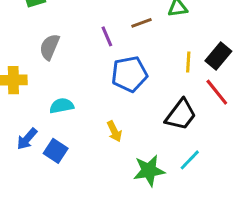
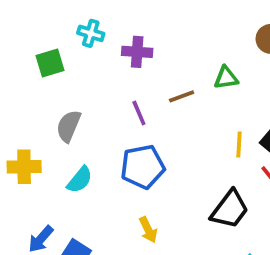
blue pentagon: (129, 74) -> (143, 167), moved
cyan semicircle: (62, 106) -> (80, 180), moved, turned 140

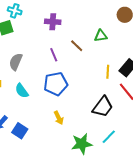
cyan cross: (91, 33) -> (15, 11), moved
brown line: (182, 96) -> (77, 46), turned 64
cyan semicircle: (80, 180) -> (22, 91), turned 105

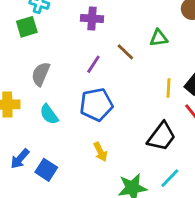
purple line: (54, 55) -> (93, 64), turned 56

